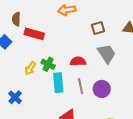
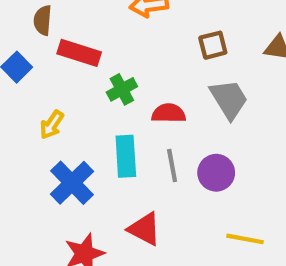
green cross: (48, 64) -> (122, 89), moved, turned 32
yellow arrow: (30, 68) -> (52, 125), moved
blue cross: (15, 97) -> (72, 183), moved, size x1.5

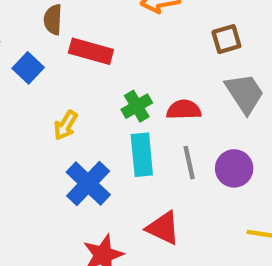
green cross: (122, 89) -> (137, 106), moved

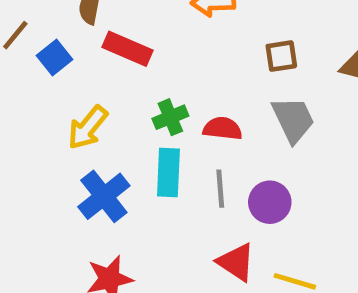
yellow arrow: (66, 125) -> (88, 128), size x1.4
red triangle: (163, 228) -> (236, 262), moved

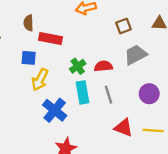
blue square: (55, 57) -> (29, 58), moved, turned -35
gray trapezoid: (293, 120) -> (136, 55), turned -80
purple circle: (270, 202) -> (149, 94), moved

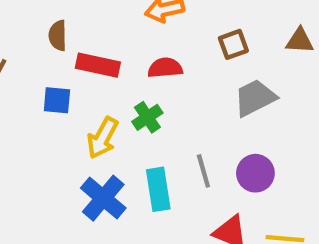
red semicircle: (103, 66) -> (165, 68), moved
yellow arrow: (40, 80) -> (102, 138), moved
cyan rectangle: (82, 92) -> (158, 189), moved
purple circle: (149, 94) -> (255, 173), moved

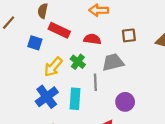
gray trapezoid: (255, 98) -> (113, 62), moved
green cross: (147, 117) -> (78, 62), turned -32
gray line: (203, 171) -> (95, 82), moved

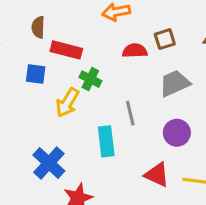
red semicircle: (92, 39) -> (135, 51), moved
green cross: (78, 62) -> (90, 79), moved
gray trapezoid: (113, 62) -> (175, 83), moved
blue cross: (47, 97) -> (49, 163), moved

